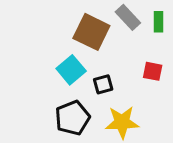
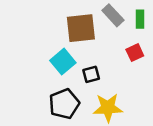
brown square: (91, 32) -> (81, 28), turned -32
red square: (153, 71) -> (135, 53), moved, turned -36

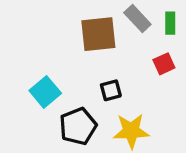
cyan square: (63, 62) -> (45, 92), moved

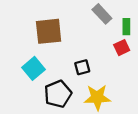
green rectangle: (170, 23) -> (126, 27), moved
brown square: (98, 34) -> (49, 31), moved

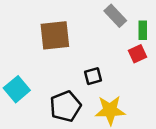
cyan square: (34, 68) -> (17, 89), moved

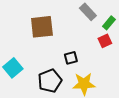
green rectangle: (143, 30) -> (109, 23), turned 40

